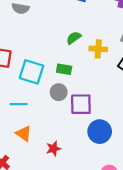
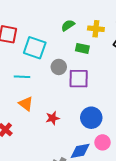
green semicircle: (74, 38) -> (68, 25), moved
green rectangle: (64, 69) -> (82, 48), moved
blue circle: (100, 132) -> (91, 118), moved

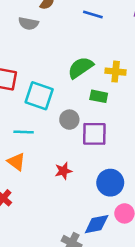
green semicircle: (68, 25) -> (80, 68), size x1.5
orange triangle: (26, 104) -> (16, 162), moved
red star: (53, 118) -> (63, 171), moved

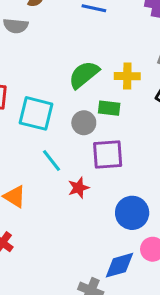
gray circle: (69, 120) -> (84, 123), moved
cyan line: (24, 132) -> (52, 160), moved, turned 54
red star: (63, 171) -> (79, 188), moved

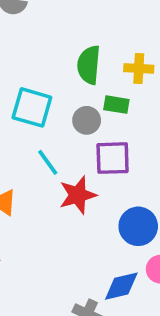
green semicircle: (84, 75) -> (89, 65), turned -48
red star: (79, 188) -> (78, 195), size x1.5

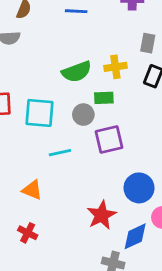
green semicircle: (89, 65) -> (77, 72), turned -104
cyan line: (48, 162) -> (60, 153), turned -55
red star: (78, 195) -> (102, 215), moved

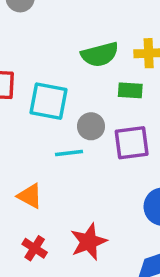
gray circle: (83, 115) -> (91, 126), moved
red star: (102, 215) -> (89, 242), moved
red cross: (28, 233) -> (35, 248), moved

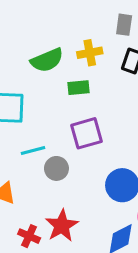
gray circle: (91, 126) -> (56, 168), moved
red cross: (35, 248) -> (29, 236), moved

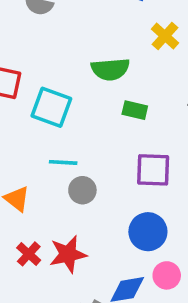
yellow cross: (90, 53) -> (165, 36), moved, turned 35
purple square: (86, 133) -> (153, 170), moved

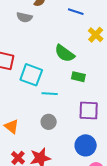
green semicircle: (110, 69) -> (65, 53), turned 40
cyan line: (63, 162) -> (50, 94), moved

